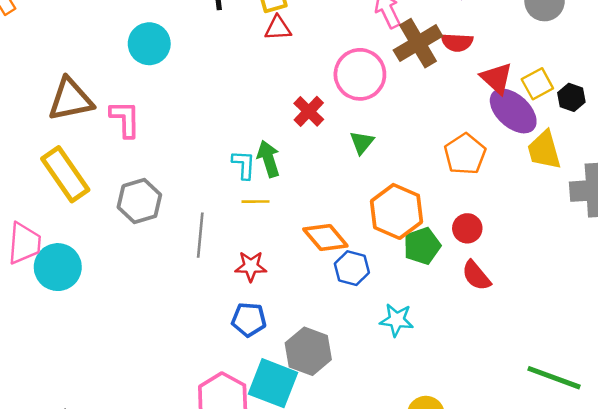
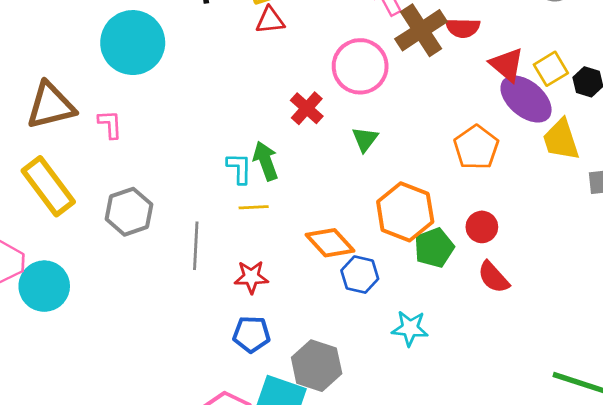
cyan circle: (149, 44) -> (133, 43), size x1.4
pink L-shape: (125, 119) -> (110, 124), size x0.7

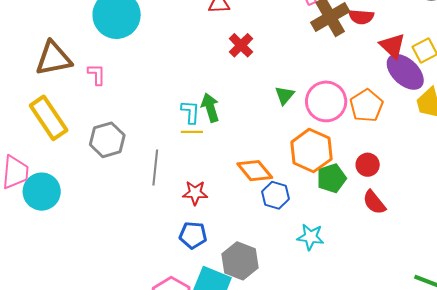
pink circle: (360, 66) -> (326, 101), moved
red cross: (307, 108) -> (241, 45), moved
yellow line: (254, 207) -> (192, 132), moved

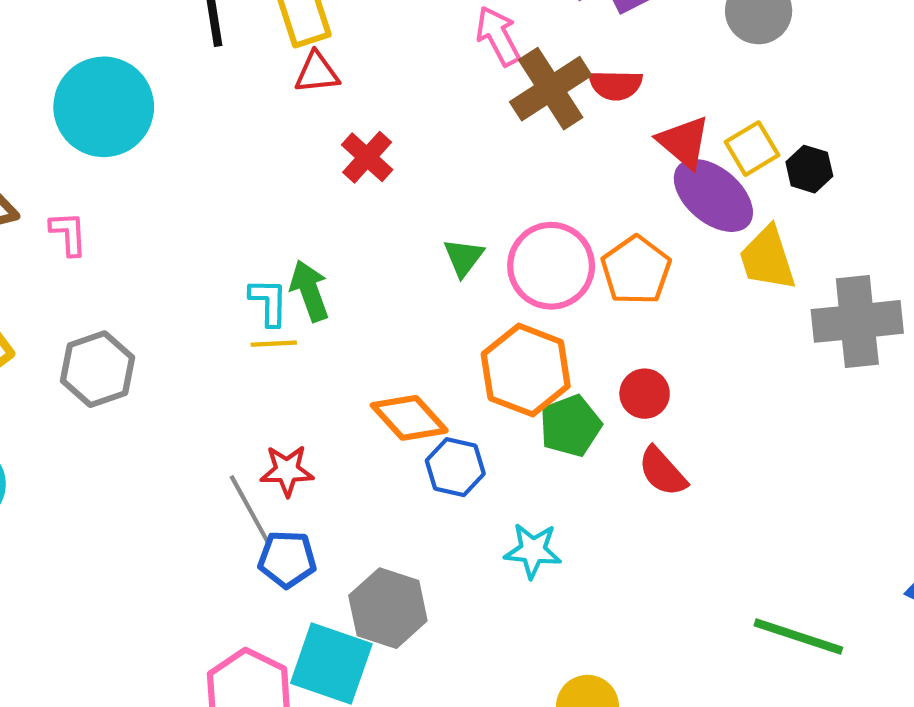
gray line: (155, 168) -> (249, 509), moved, turned -32

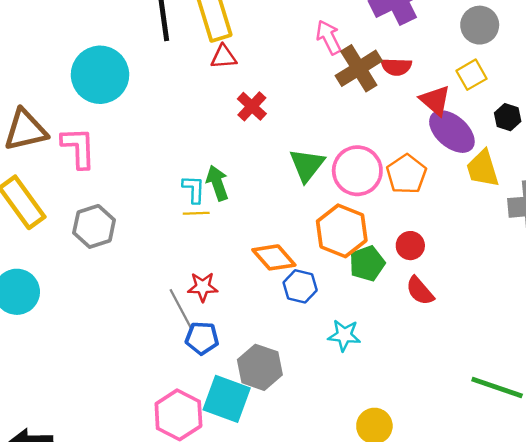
yellow square: (752, 149) -> (472, 75), moved
pink L-shape: (68, 233) -> (78, 148), size x1.6
green triangle: (464, 257) -> (307, 165), size x1.5

